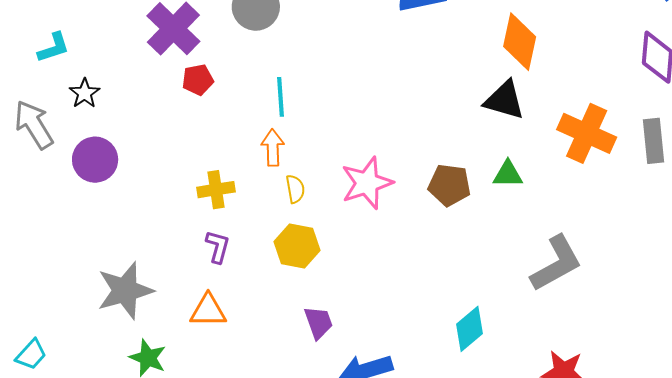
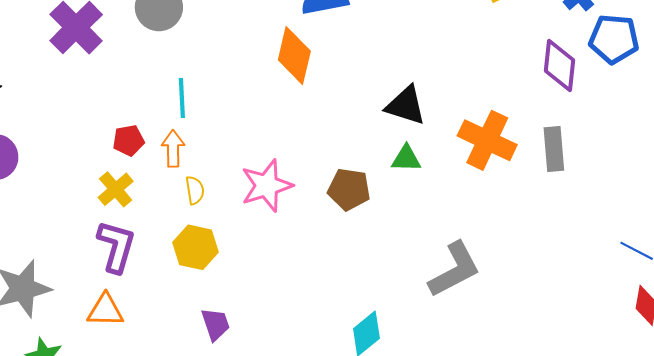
orange diamond: (520, 42) -> (294, 56), moved
red pentagon: (198, 80) -> (128, 140), moved
green triangle: (508, 174) -> (406, 159), moved
yellow cross: (216, 190) -> (116, 189), turned -33
purple L-shape: (218, 247) -> (116, 246), size x1.6

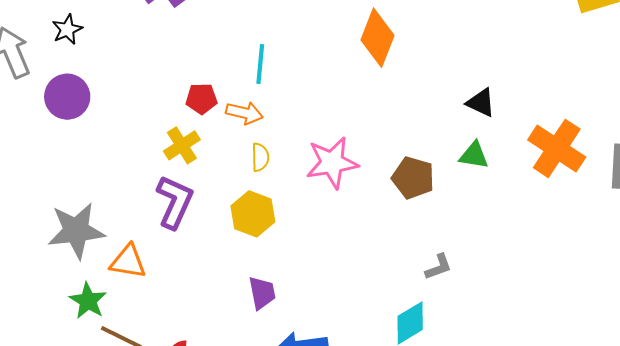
black triangle: (406, 105) -> (481, 103), size x0.7
orange arrow: (173, 149) -> (244, 113), turned 96
gray L-shape: (454, 270) -> (438, 267), moved, size x0.5
orange triangle: (105, 310) -> (128, 262), moved

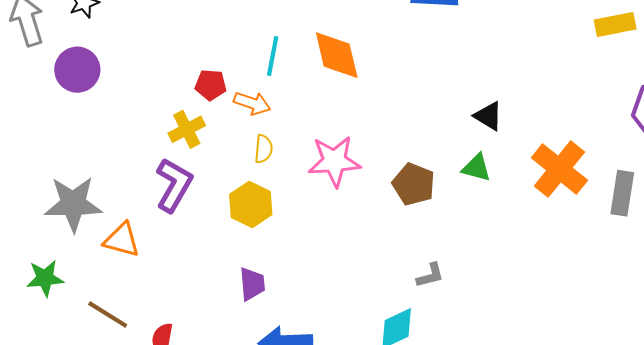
orange diamond: (378, 38) -> (337, 55), moved, turned -40
green star: (88, 301) -> (45, 278), moved, turned 30

